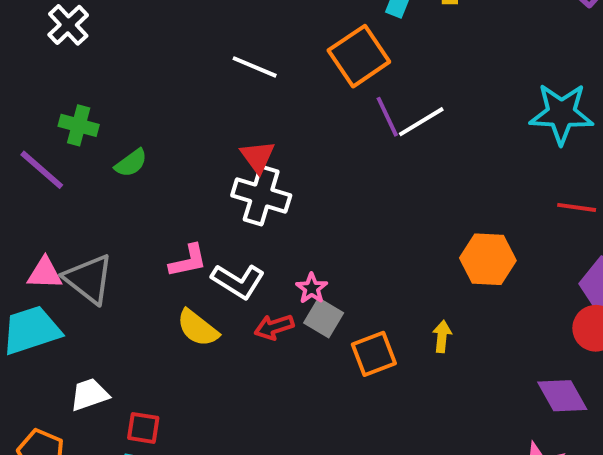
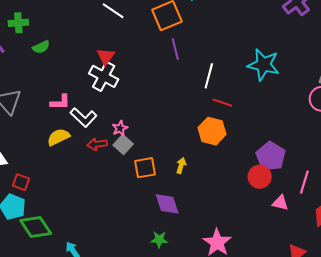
white line: (421, 122) -> (209, 76), moved, turned -55
green cross: (79, 125) -> (18, 23), turned -30
red line: (577, 207) -> (222, 103), moved
yellow semicircle: (198, 328) -> (58, 137), turned 105
purple diamond: (562, 396) -> (167, 204), moved

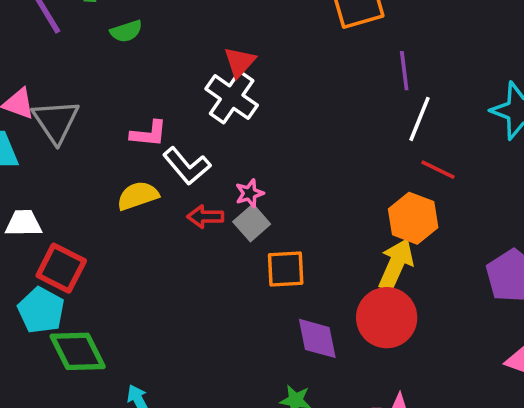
purple line: (175, 49) -> (404, 71), moved
yellow arrow: (181, 166) -> (396, 265), moved, size x1.8
red circle: (260, 177) -> (387, 318), moved, size x1.4
red square: (21, 182) -> (61, 268), size x1.5

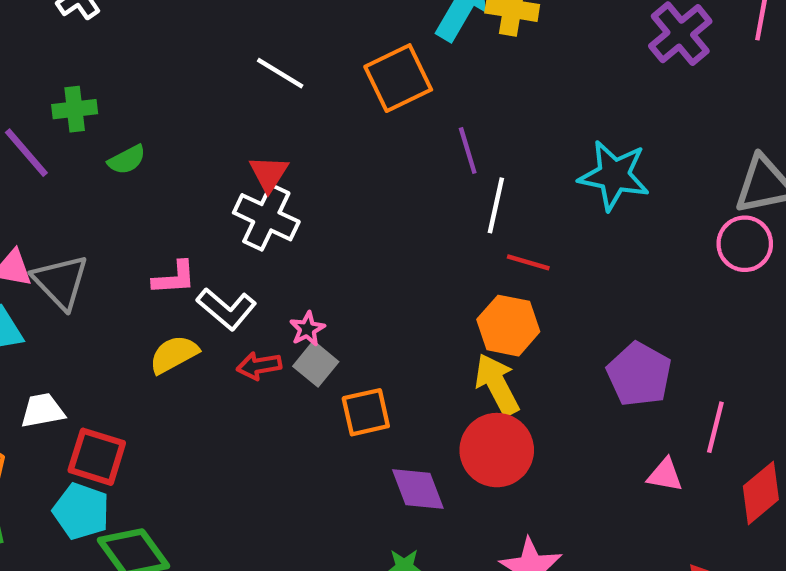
yellow arrow: (396, 265) -> (497, 385), turned -42

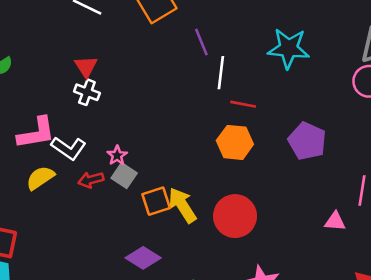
white cross: (266, 217) -> (87, 92), size x0.7
pink L-shape: (174, 278) -> (36, 133), size x1.5
purple pentagon: (639, 374) -> (307, 141), moved
yellow arrow: (497, 385) -> (182, 205), moved
purple diamond: (418, 489) -> (143, 258), moved, turned -32

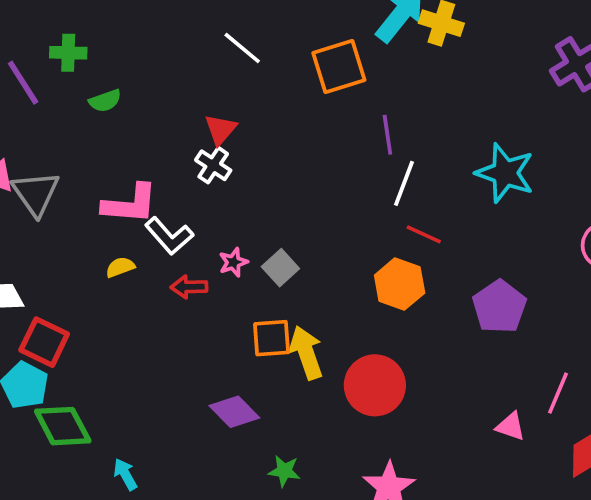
gray square: (124, 176) -> (280, 268), moved
yellow semicircle: (40, 178) -> (120, 267), size x0.7

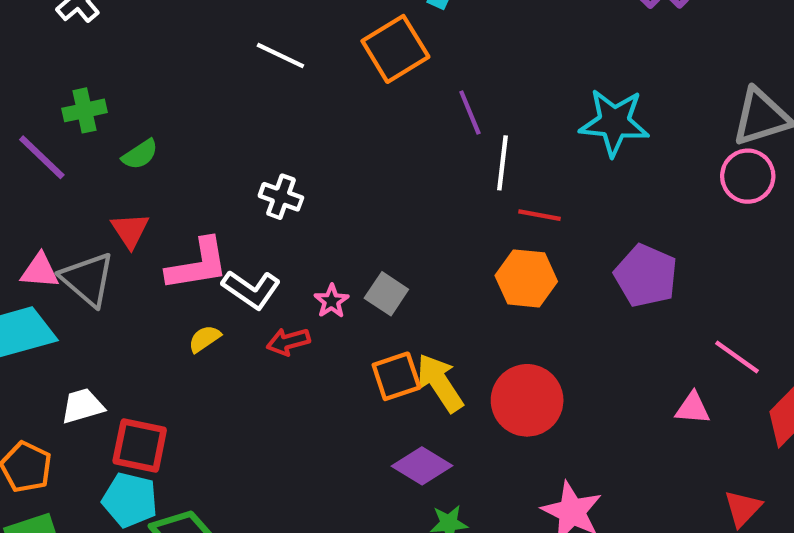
red triangle: (220, 129) -> (130, 230), moved
pink line: (558, 393) -> (737, 357), turned -63
purple diamond: (234, 412) -> (422, 466), moved

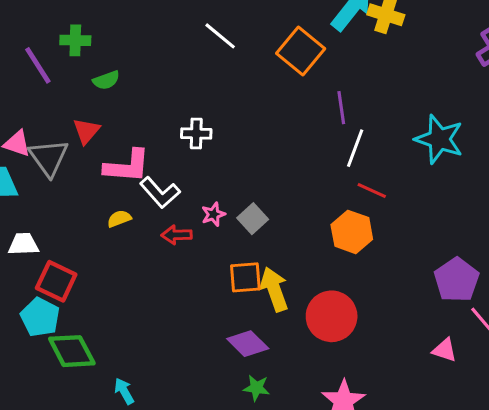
orange square: (395, 49) -> (301, 51), turned -33
white cross: (281, 197) -> (196, 134), turned -32
purple pentagon: (646, 276) -> (457, 280), moved

